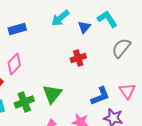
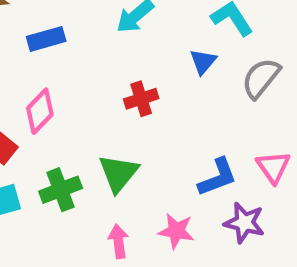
blue triangle: (84, 27) -> (203, 62), moved
red cross: (78, 58) -> (141, 99), moved

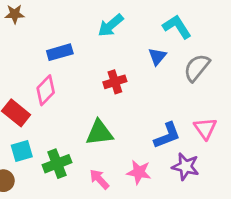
blue rectangle: (46, 39) -> (60, 52), moved
green triangle: (118, 173) -> (99, 133), turned 44
green cross: (61, 190) -> (57, 164), moved
pink arrow: (118, 241) -> (99, 179), turned -35

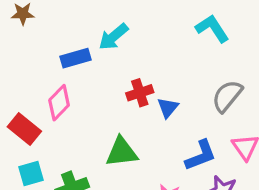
cyan arrow: (111, 25) -> (113, 37), moved
blue triangle: (157, 56) -> (168, 108), moved
gray semicircle: (197, 68) -> (227, 96), moved

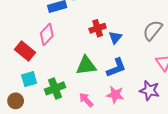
blue L-shape: (201, 155) -> (116, 68), moved

